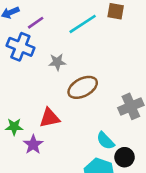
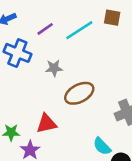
purple line: (36, 23) -> (45, 29), moved

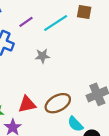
gray star: (54, 68) -> (42, 56), moved
brown ellipse: (79, 93) -> (58, 103), moved

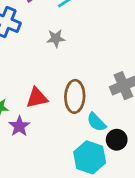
brown ellipse: (58, 103) -> (75, 96), turned -60

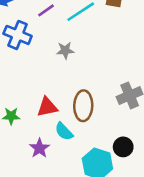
cyan semicircle: (96, 122) -> (64, 131), moved
purple star: (19, 126) -> (39, 148), moved

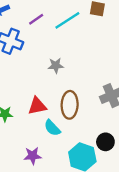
gray star: (65, 50) -> (56, 66), moved
purple star: (39, 148) -> (33, 156), moved, turned 30

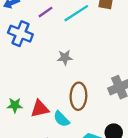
red triangle: (37, 106) -> (40, 109), moved

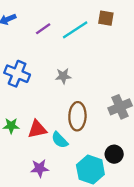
blue cross: (20, 34) -> (17, 74), moved

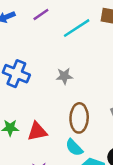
purple line: (43, 29) -> (41, 15), moved
cyan semicircle: (60, 140) -> (74, 147), moved

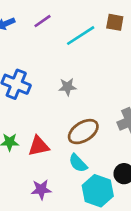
brown ellipse: (79, 118) -> (83, 132), turned 56

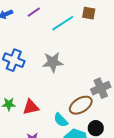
gray star: (67, 87) -> (53, 62), size x1.5
brown ellipse: (83, 132) -> (81, 105), moved

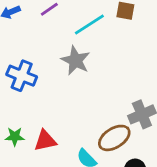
gray star: (53, 62) -> (76, 60), moved, turned 30

